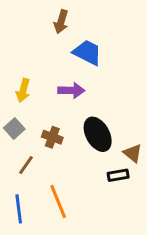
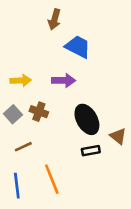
yellow arrow: (23, 90) -> (21, 80), turned -108
brown cross: (52, 137) -> (39, 112), moved
brown line: (26, 165) -> (23, 147), turned 30
black rectangle: (118, 175) -> (91, 151), moved

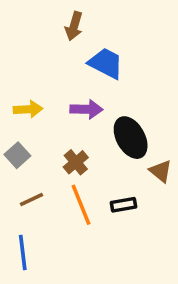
brown cross: (39, 112) -> (76, 162), moved, turned 30
black ellipse: (87, 119) -> (131, 138), moved
brown triangle: (118, 136) -> (161, 171), moved
orange line: (52, 179) -> (81, 205), moved

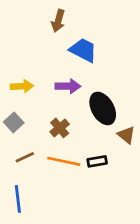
orange line: (81, 205) -> (64, 161), turned -56

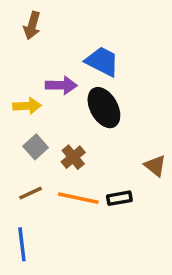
brown arrow: (58, 21) -> (32, 26), moved
purple arrow: (68, 86) -> (61, 85), moved
black ellipse: (103, 108) -> (104, 108), moved
gray square: (14, 122) -> (36, 147), moved

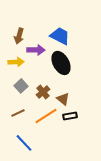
brown arrow: (32, 26) -> (19, 36), moved
brown triangle: (155, 166) -> (63, 99), moved
orange line: (78, 198) -> (46, 116), turned -45
blue line: (22, 244) -> (24, 143), moved, turned -36

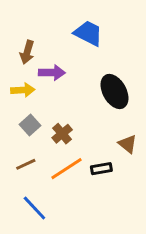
blue trapezoid: (60, 36) -> (88, 33), moved
black ellipse: (61, 63) -> (114, 91), moved
brown triangle: (63, 99) -> (128, 144), moved

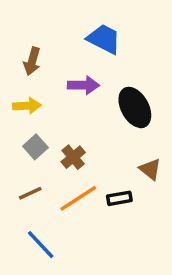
purple arrow: (52, 73) -> (83, 85), moved

